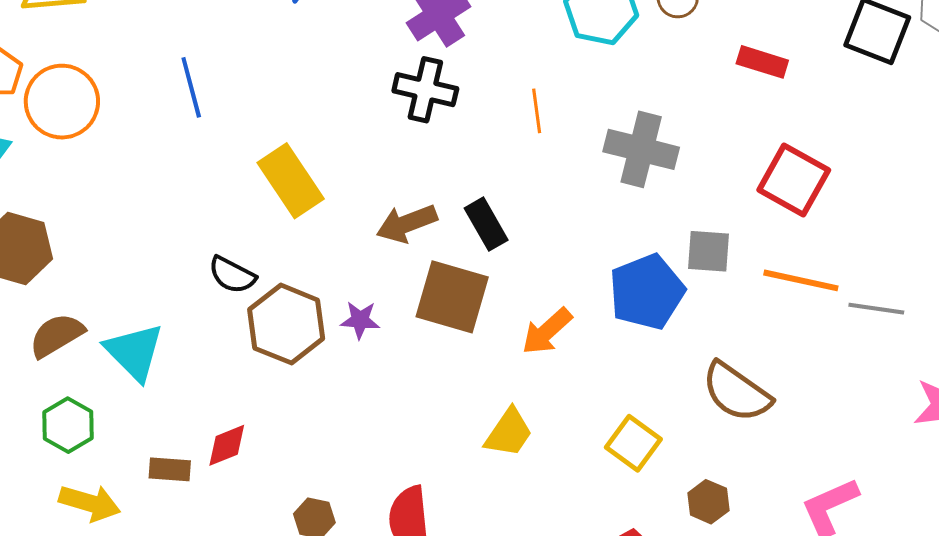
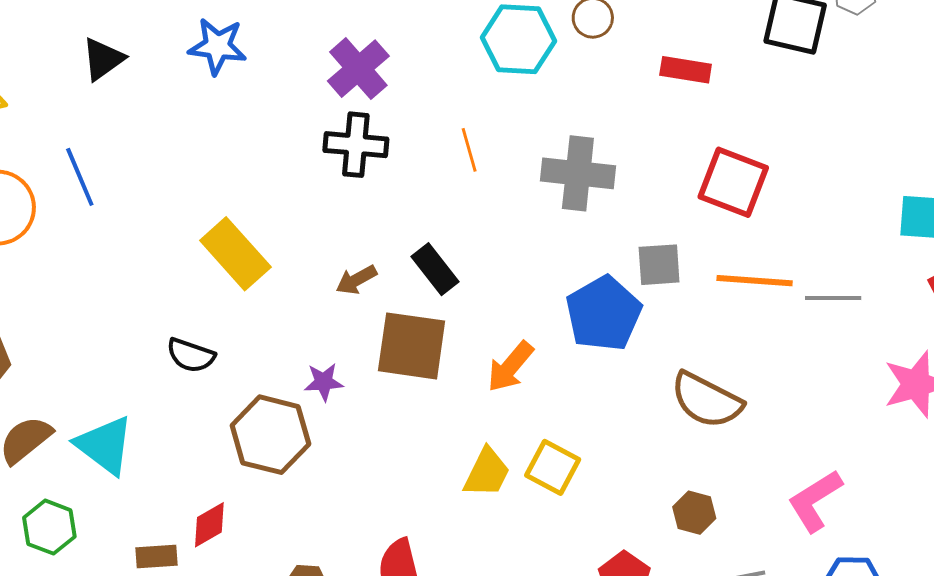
blue line: (191, 87) -> (80, 177), moved
brown arrow: (407, 224) -> (356, 280), size x0.7
brown hexagon: (286, 324) -> (270, 435), moved
yellow square: (633, 443) -> (553, 467), moved

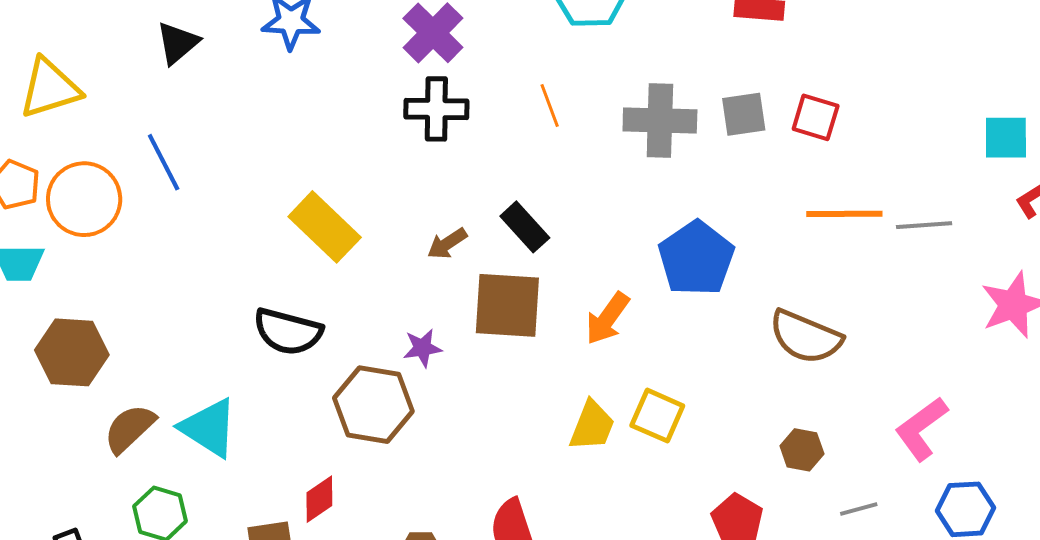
red square: (733, 182) -> (816, 117), size x0.7
gray square: (659, 265) -> (744, 114), moved
black semicircle: (191, 355) -> (288, 332), size x1.4

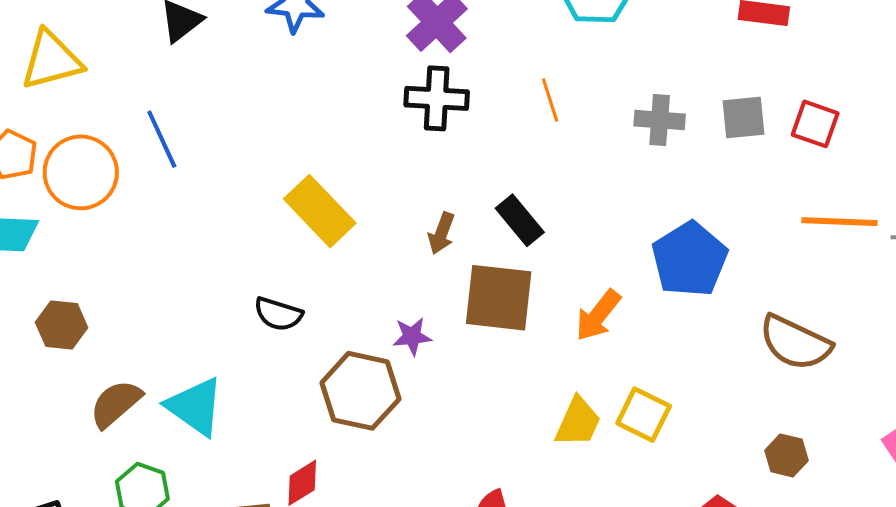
gray cross: (660, 120) -> (660, 120), size x0.7
brown arrow: (447, 244) -> (441, 233), turned -39
black semicircle: (288, 332) -> (278, 314), size x0.7
brown hexagon: (72, 352) -> (62, 325), size x0.7

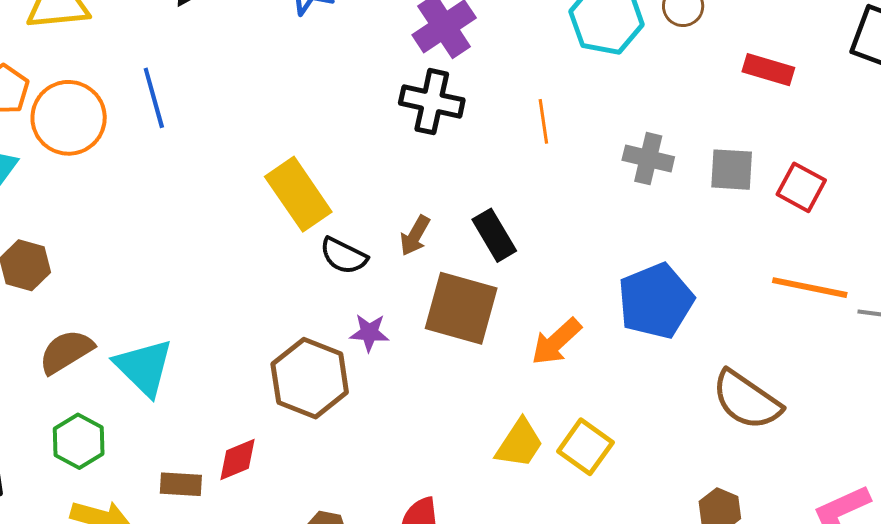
black semicircle: (278, 314) -> (344, 256), moved

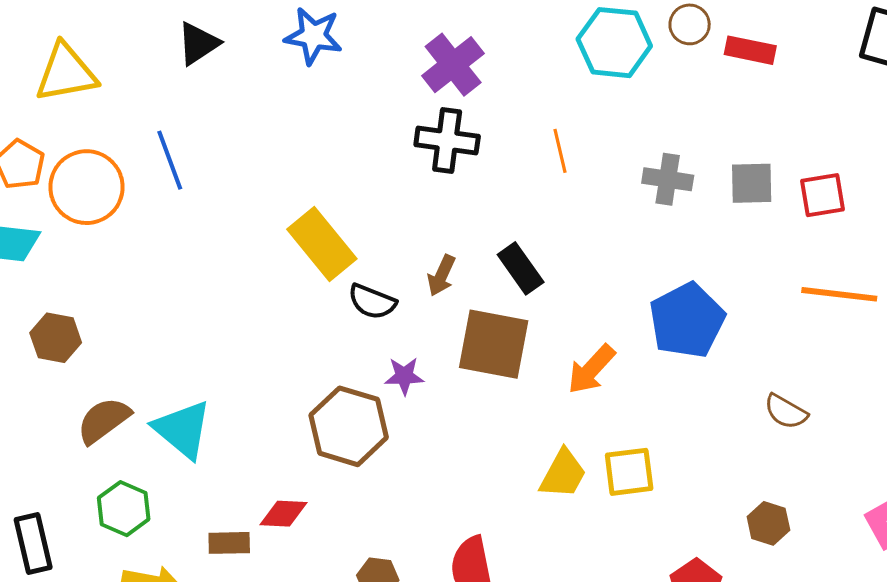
red rectangle: (768, 70) -> (750, 50), moved
red square: (801, 187) -> (822, 195), turned -33
brown semicircle: (747, 400) -> (786, 412), size x0.6
yellow square: (585, 447) -> (629, 472), turned -38
red diamond: (238, 460) -> (284, 514), turned 30

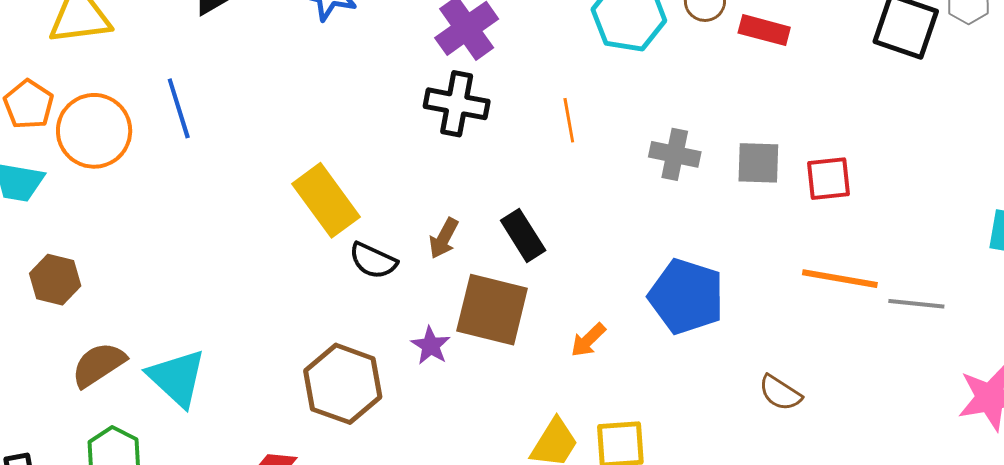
blue pentagon: (687, 320) -> (686, 296), turned -30
orange arrow: (591, 369) -> (588, 340), size x0.7
purple star: (404, 376) -> (431, 346), moved, turned 30

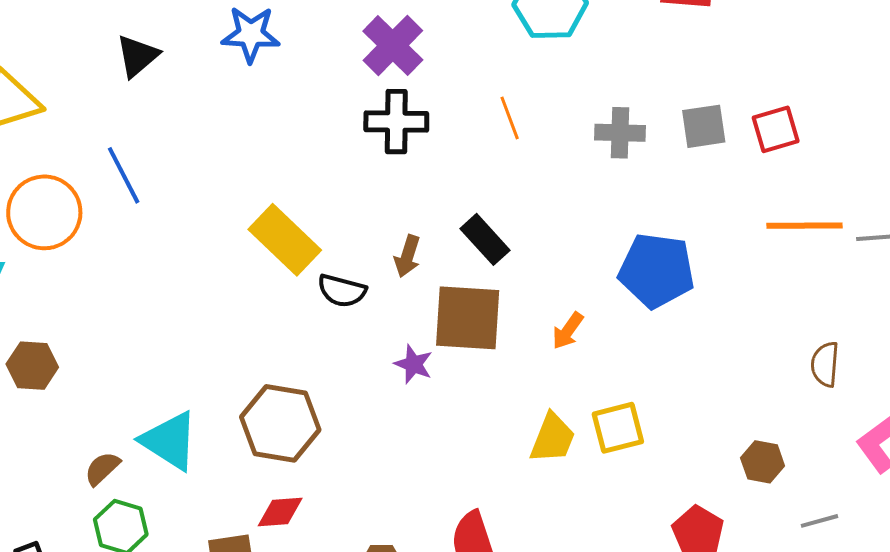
brown semicircle: (99, 365) -> (102, 469), moved, size x0.7
brown hexagon: (343, 384) -> (280, 423), moved
brown semicircle: (780, 393) -> (825, 364), moved, turned 72

